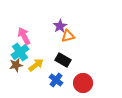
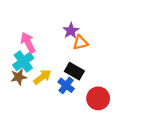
blue cross: (56, 80) -> (66, 85), moved

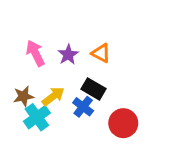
purple star: (71, 31) -> (68, 55), moved
orange triangle: (80, 43) -> (101, 53), turned 42
cyan cross: (23, 62) -> (37, 117), moved

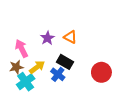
pink arrow: (35, 53) -> (21, 48), moved
red circle: (123, 123) -> (101, 72), moved

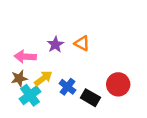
pink arrow: (21, 48) -> (25, 57), turned -60
black rectangle: (65, 62) -> (90, 98), moved

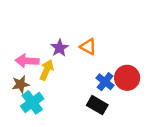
yellow arrow: (43, 78) -> (47, 70), moved, turned -30
red circle: (118, 84) -> (127, 78), moved
blue cross: (67, 87) -> (105, 82), moved

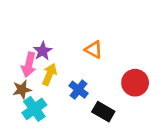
purple star: (60, 48) -> (43, 51), moved
pink arrow: (27, 61) -> (29, 65), turned -80
blue cross: (105, 82) -> (78, 90), moved

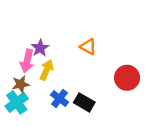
blue cross: (78, 90) -> (60, 99), moved
cyan cross: (34, 109) -> (17, 102), moved
black rectangle: (103, 112) -> (84, 102), moved

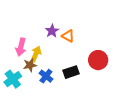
purple star: (40, 48) -> (52, 31), moved
brown star: (21, 84) -> (30, 65), moved
black rectangle: (84, 102) -> (71, 72), moved, turned -49

